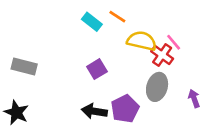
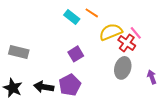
yellow semicircle: (142, 41) -> (111, 32), turned -35
purple pentagon: (125, 109) -> (70, 85), moved
black arrow: (94, 111) -> (44, 87), moved

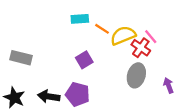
orange line: (92, 13) -> (102, 29), moved
cyan rectangle: (72, 17) -> (80, 19), turned -42
purple pentagon: (70, 85) -> (78, 94), turned -30

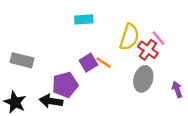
orange line: (102, 29) -> (104, 63), moved
yellow semicircle: (123, 35) -> (129, 37), turned 130
purple pentagon: (78, 94) -> (65, 85), moved, turned -30

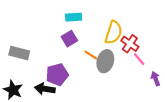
pink line: (158, 38) -> (139, 59), moved
purple square: (88, 63) -> (69, 39), moved
gray ellipse: (143, 79) -> (105, 61), moved

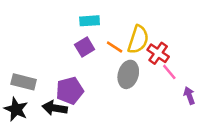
gray rectangle: (19, 53) -> (24, 82), moved
orange line: (91, 55) -> (115, 47), moved

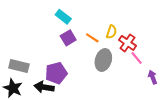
cyan rectangle: (90, 21) -> (63, 17), moved, turned 42
yellow semicircle: (138, 40) -> (111, 32), size x0.6

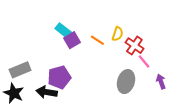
cyan rectangle: (63, 17) -> (64, 31), moved
gray ellipse: (103, 60) -> (126, 82), moved
gray rectangle: (19, 66) -> (20, 70), turned -36

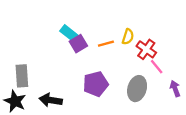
orange line: (97, 40) -> (106, 44), turned -48
gray rectangle: (20, 70) -> (22, 76), turned -72
purple pentagon: (59, 77) -> (96, 84), moved

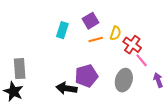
cyan rectangle: (69, 33) -> (62, 30), turned 70
purple square: (78, 44) -> (91, 21), moved
black arrow: (51, 100) -> (67, 88), moved

